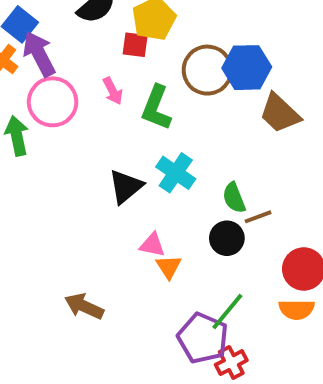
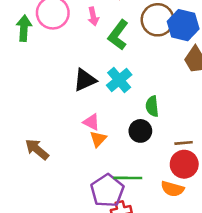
brown line: (258, 217) -> (184, 143), moved
green line: (227, 311) -> (128, 178), turned 36

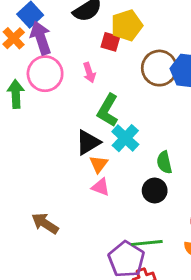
green L-shape: (118, 35) -> (108, 110), moved
orange triangle: (98, 139) -> (99, 164), moved

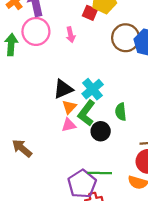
green L-shape: (108, 110) -> (86, 113), moved
pink triangle: (101, 187) -> (69, 125), turned -40
black circle: (155, 191) -> (101, 131), moved

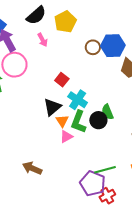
red square: (90, 13) -> (62, 80), moved, turned 32
pink arrow: (71, 35) -> (42, 40), moved
brown circle: (126, 38) -> (93, 47), size x0.6
black circle: (101, 131) -> (98, 120), moved

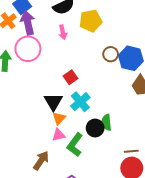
black triangle: (52, 107) -> (53, 102), turned -36
green L-shape: (78, 122) -> (75, 145), moved
brown arrow: (32, 168) -> (41, 160), moved, turned 84

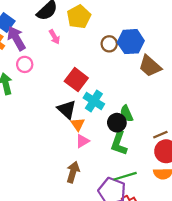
pink circle: (28, 49) -> (25, 64), size x0.6
red square: (71, 77) -> (76, 80), size x1.5
green L-shape: (75, 145) -> (119, 143), moved

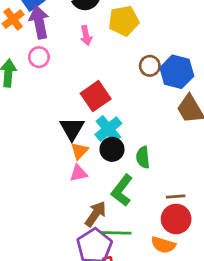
black circle: (117, 123) -> (112, 149), moved
brown arrow: (73, 172) -> (96, 214), moved

